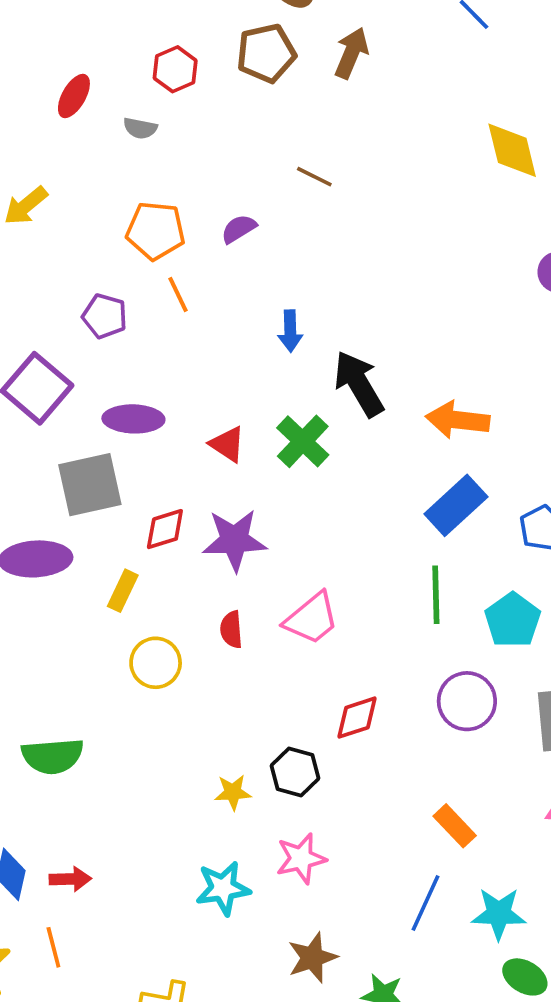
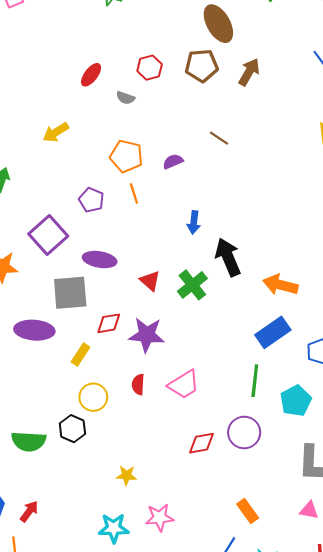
purple circle: (467, 701) -> (244, 432), moved
black hexagon: (295, 772) -> (72, 429), moved
red arrow: (70, 879) -> (29, 511), turned -60

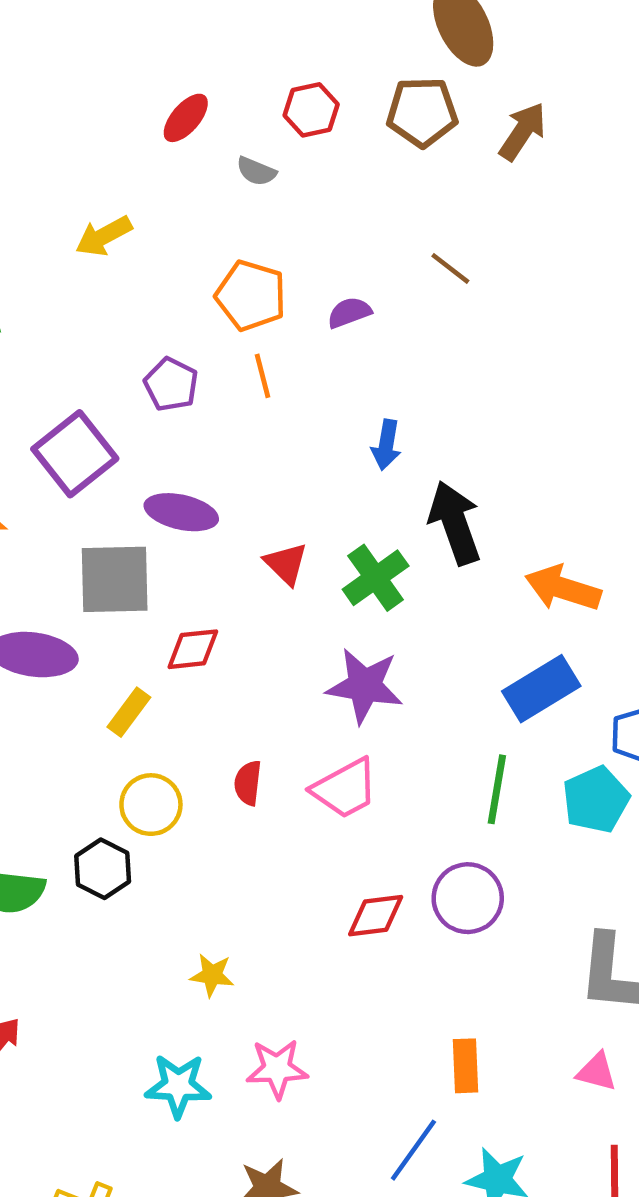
purple star: (147, 335) -> (365, 686), moved
cyan pentagon: (296, 401) -> (596, 800), moved
orange rectangle: (248, 511) -> (466, 1066), turned 30

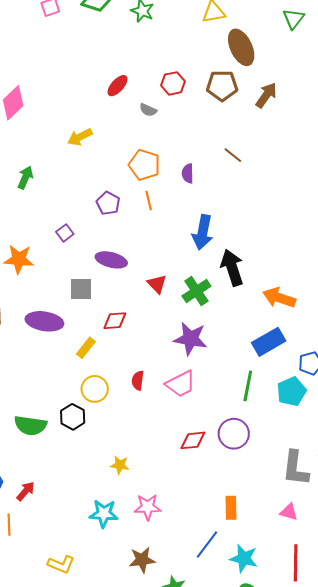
purple semicircle: (349, 313) -> (188, 173), turned -72
blue arrow: (386, 445) -> (203, 232), size x1.6
purple square: (75, 454) -> (65, 233), size x0.5
gray square: (115, 579) -> (81, 289), size x0.7

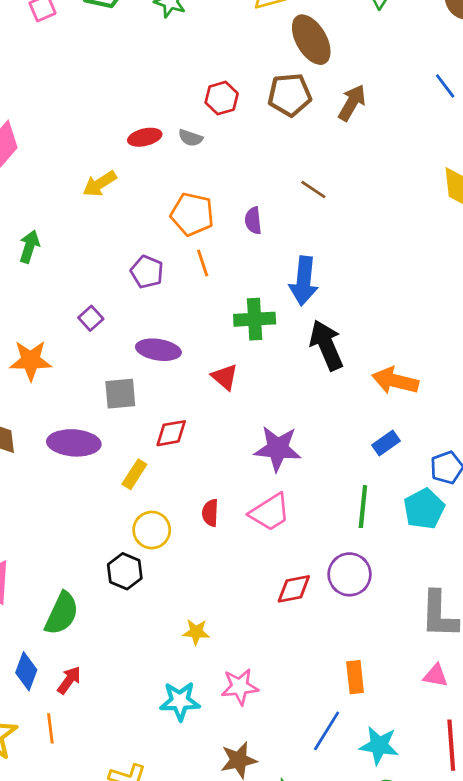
red ellipse: (117, 86) -> (145, 137), moved, turned 40
blue arrow: (203, 232) -> (304, 281), moved
green cross: (196, 291) -> (255, 319), moved, turned 36
blue rectangle: (269, 342) -> (386, 443), size x0.6
green semicircle: (30, 425) -> (62, 613), moved, turned -68

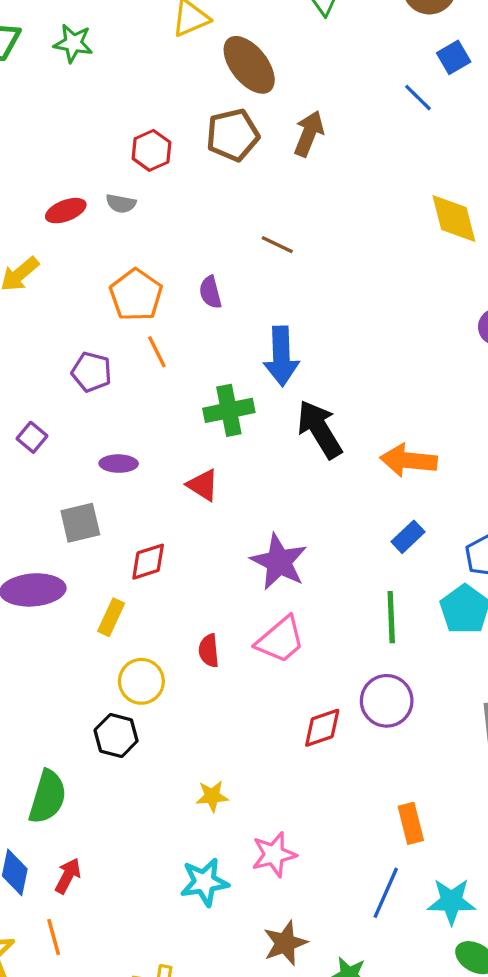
orange pentagon: (192, 214) -> (136, 295), turned 30
purple ellipse: (158, 350) -> (119, 464), size x0.7
purple star: (278, 449) -> (279, 562), turned 30

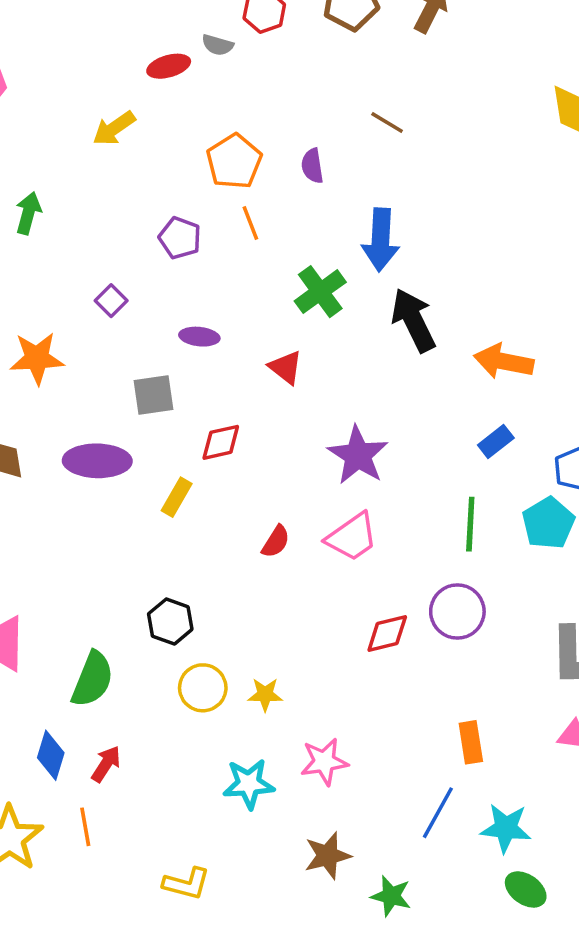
gray semicircle: (121, 204) -> (218, 45), moved
green cross: (229, 410) -> (320, 292), turned -30
red semicircle: (209, 651) -> (276, 542), turned -148
yellow circle: (141, 681) -> (203, 688), moved

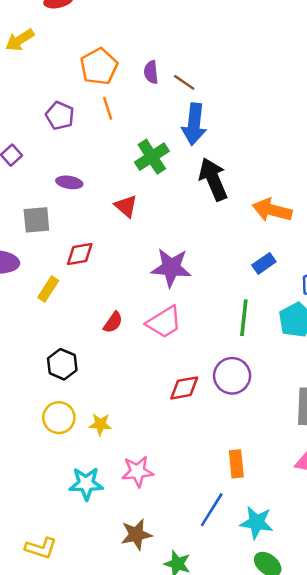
brown line: (387, 122) -> (184, 82), moved
purple star: (358, 455) -> (171, 268), turned -30
black hexagon: (170, 622) -> (62, 364), moved

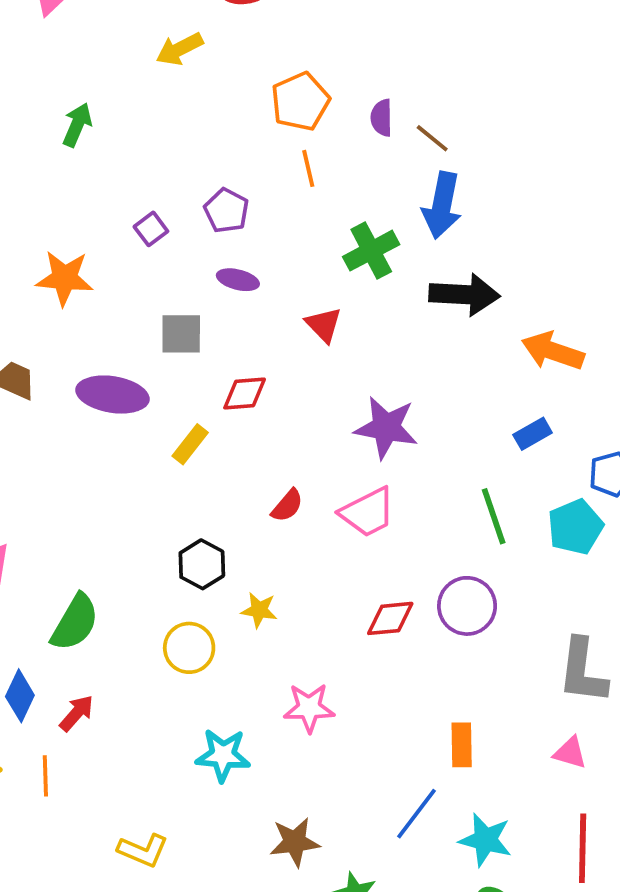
purple pentagon: (60, 116) -> (226, 211), moved
black arrow: (213, 179) -> (464, 294), turned 111
green line: (244, 318) -> (494, 516), turned -30
yellow star: (100, 424) -> (259, 610), moved
pink star: (137, 471) -> (309, 708), moved

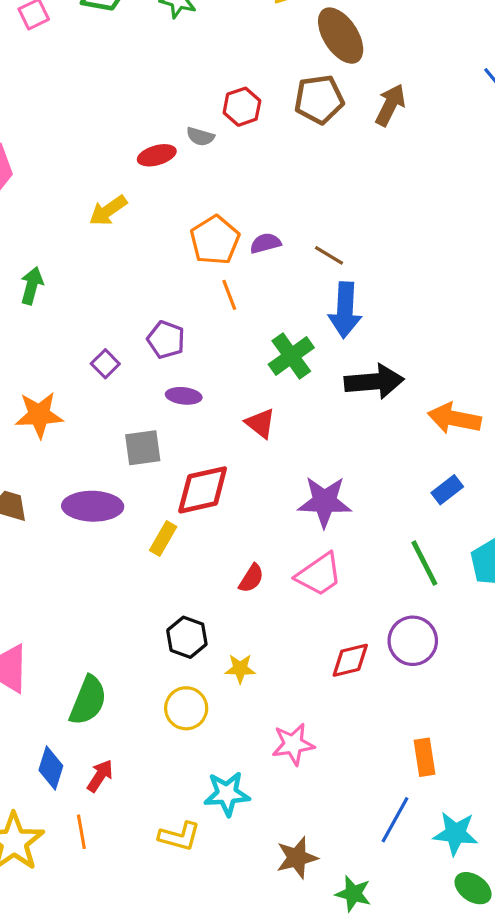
purple semicircle: (382, 118) -> (265, 243), moved, turned 84
red diamond: (245, 394) -> (203, 490), size x1.5
yellow L-shape: (143, 850) -> (179, 836), moved

